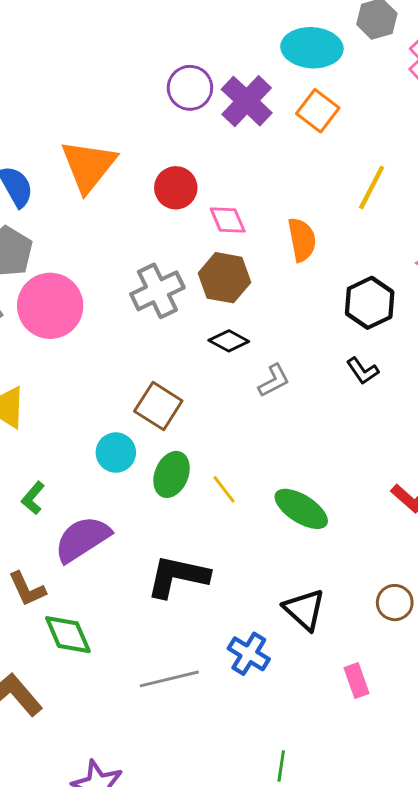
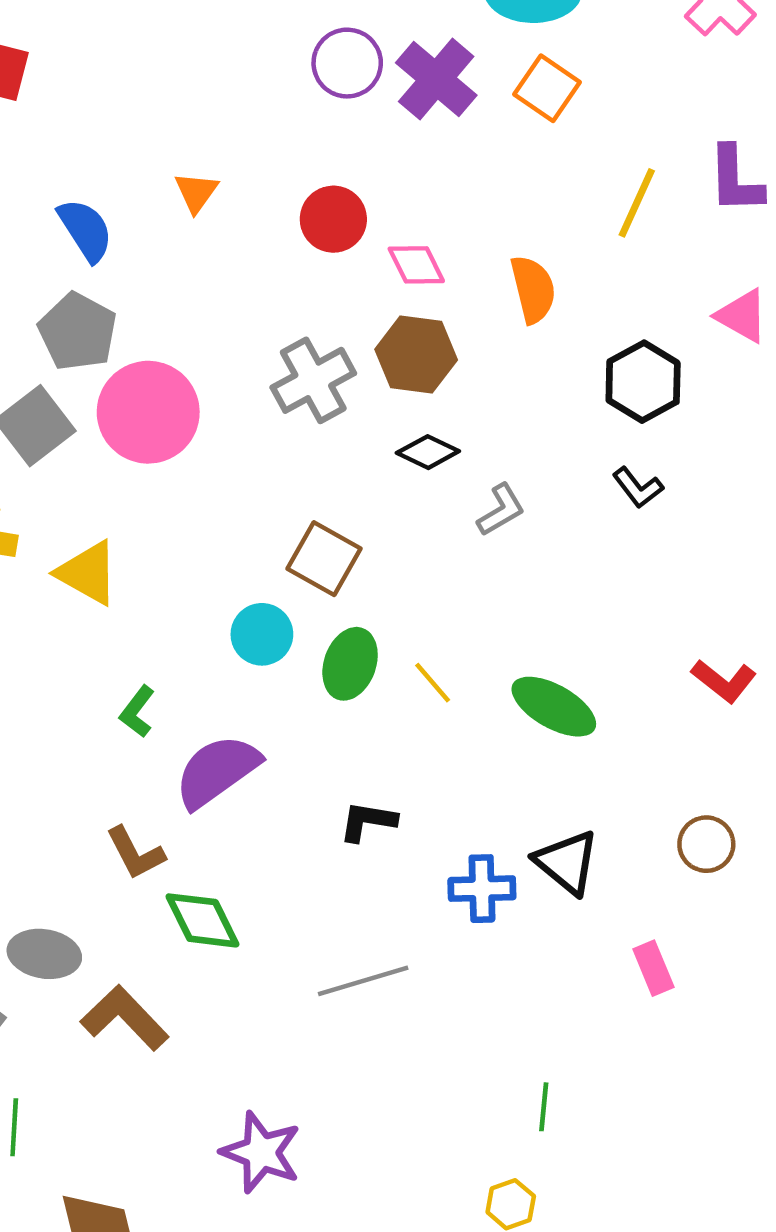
orange triangle: (88, 166) -> (196, 192), size x0.5
black L-shape: (178, 576) -> (368, 821), size x0.6
blue cross: (249, 654) -> (482, 889), moved, turned -30

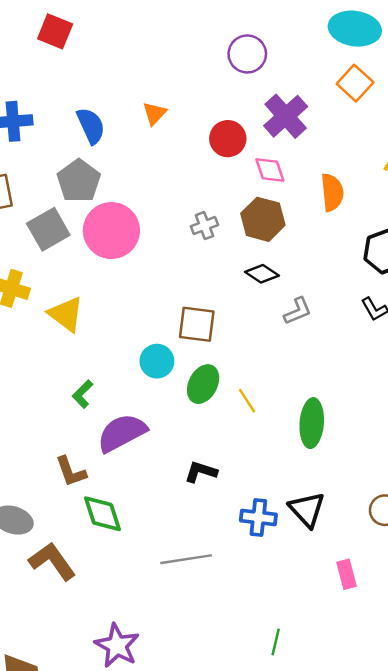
purple cross: (436, 79) -> (286, 116), moved
gray cross: (313, 380) -> (204, 226), size x0.6
brown square: (324, 559) -> (197, 324), turned -30
green ellipse: (554, 707) -> (312, 423), turned 57

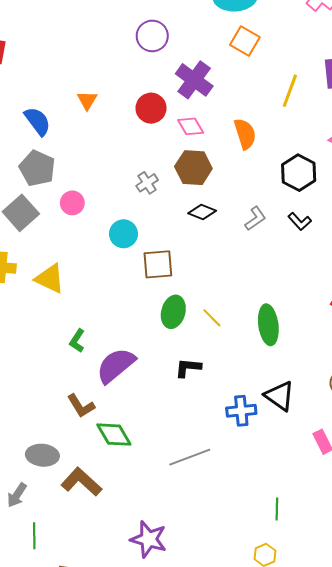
pink circle: (111, 231) -> (72, 203), size x0.5
gray L-shape: (298, 311) -> (255, 219), moved
cyan circle: (157, 361) -> (123, 234), moved
black L-shape: (201, 472) -> (188, 368), moved

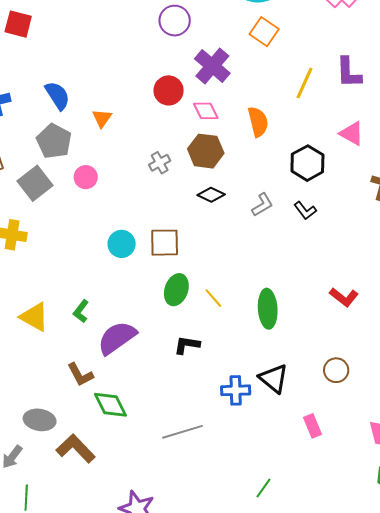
orange triangle: (87, 100) -> (102, 118), moved
cyan circle: (123, 234) -> (122, 244), moved
yellow triangle: (50, 279) -> (34, 317), moved
green line: (277, 509) -> (263, 488), turned 30

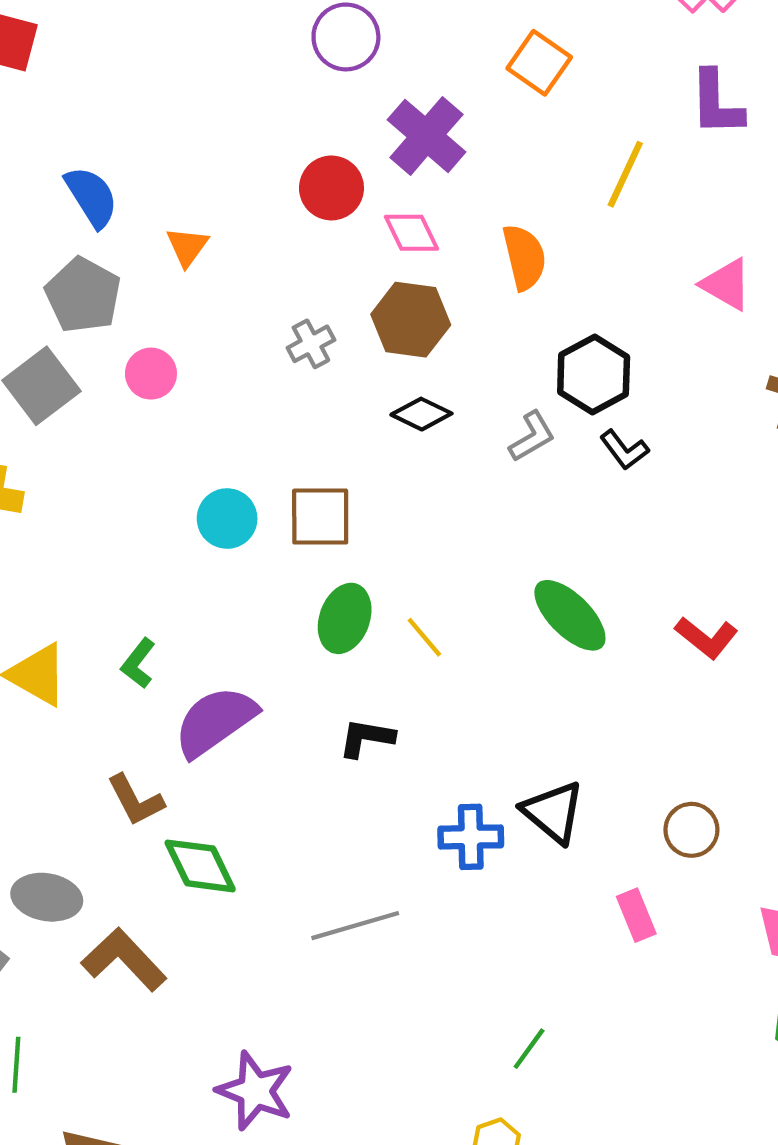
purple L-shape: (349, 72) -> (716, 103), moved
black hexagon: (307, 163) -> (594, 375), moved
green ellipse: (268, 309) -> (570, 615), moved, turned -42
brown circle: (336, 370) -> (691, 830), moved

